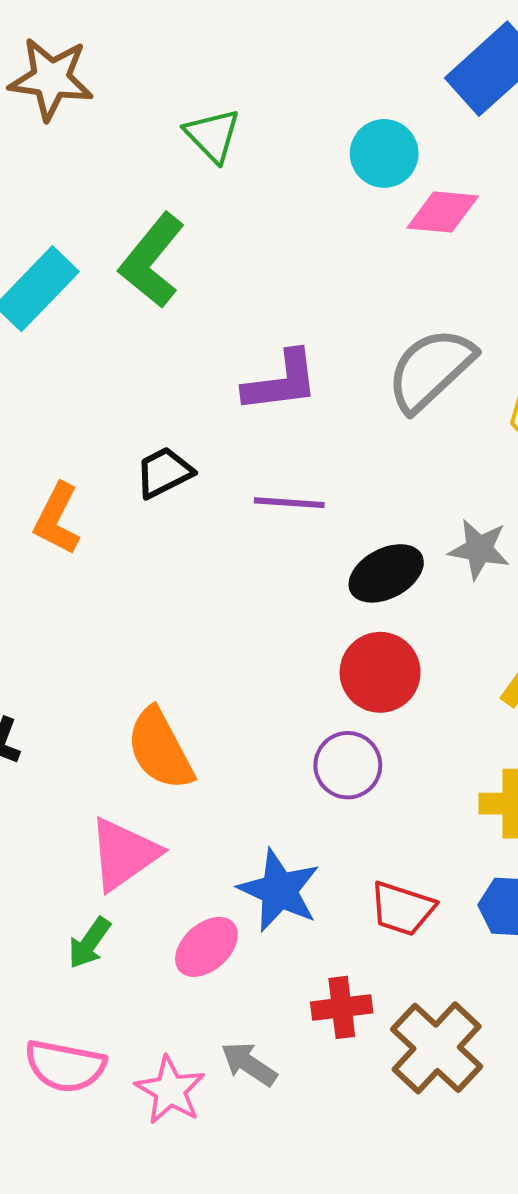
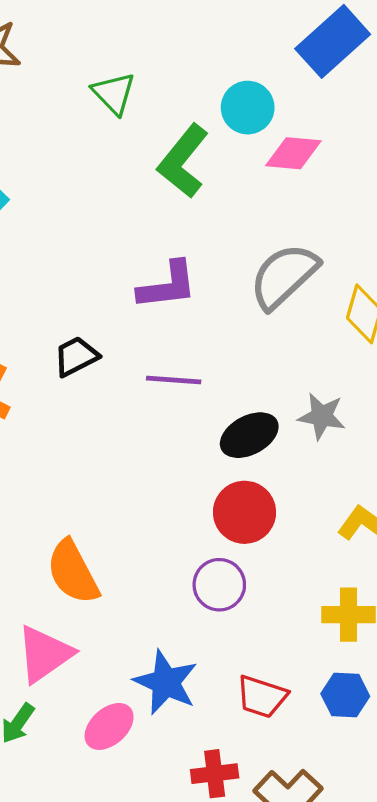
green L-shape: (152, 260) -> (183, 161), moved

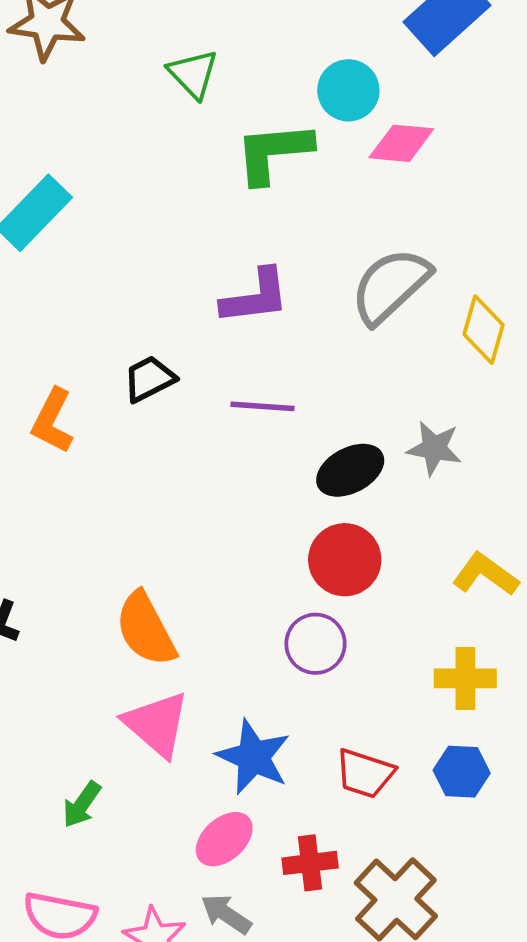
green L-shape: (183, 161) -> (274, 152), turned 46
pink triangle: (45, 654) -> (157, 724), moved, turned -44
pink ellipse: (109, 726) -> (224, 839), moved

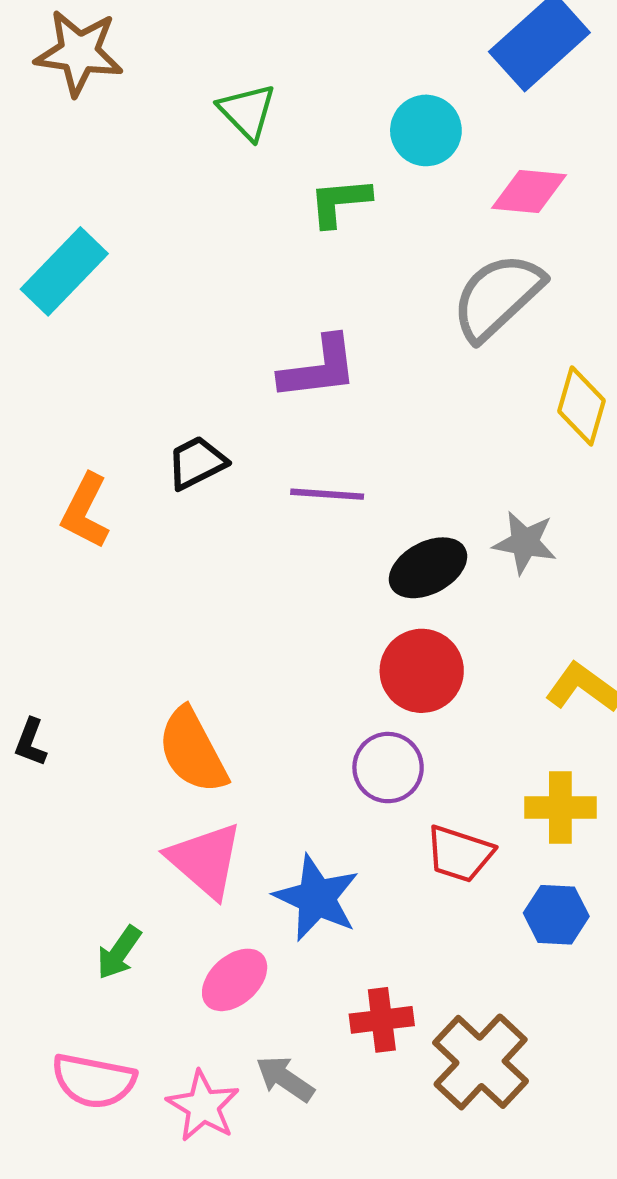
pink diamond: (401, 143) -> (529, 191), moved
green L-shape: (274, 152) -> (340, 202), size x0.7
gray semicircle: (390, 286) -> (497, 297), moved
red trapezoid: (365, 773) -> (460, 854), moved
pink ellipse: (224, 839) -> (235, 980), moved

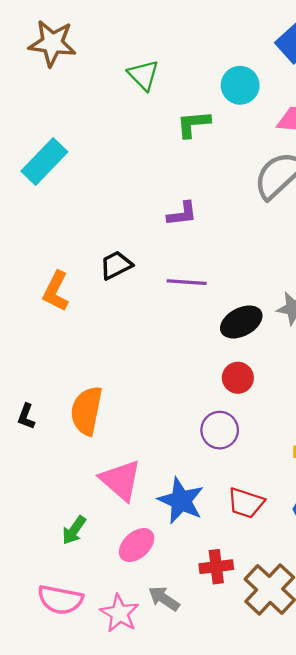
purple L-shape: (319, 368) -> (182, 214), size x0.7
red circle: (422, 671) -> (238, 378), size x0.7
orange semicircle: (193, 751) -> (86, 411), moved, turned 39
red trapezoid: (460, 854) -> (246, 503), moved

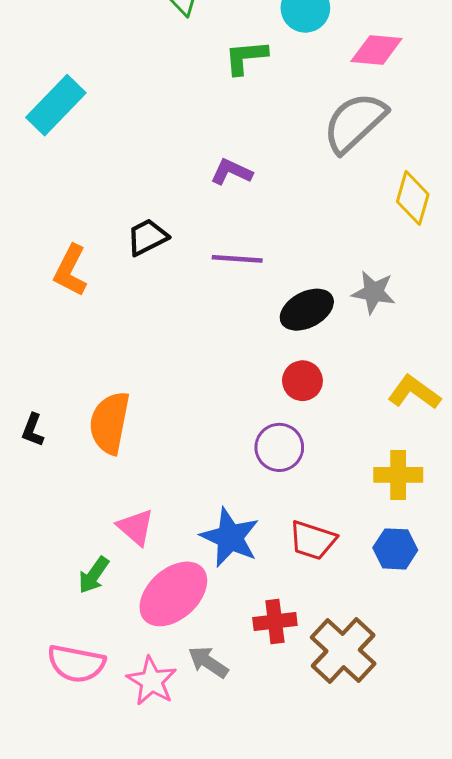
purple L-shape: (182, 214) -> (231, 172), turned -148
pink triangle: (121, 480) -> (136, 527), moved, size x0.7
pink ellipse: (137, 545) -> (173, 594), size x1.5

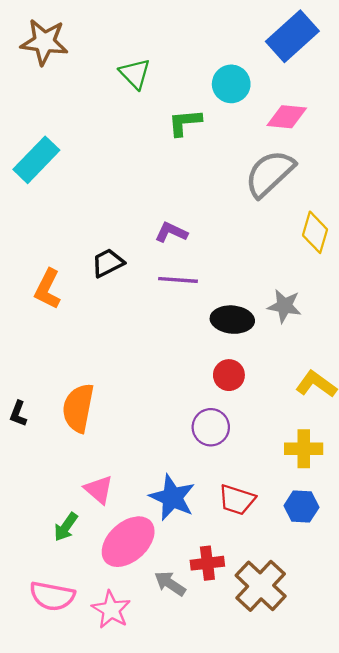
purple L-shape: (231, 172) -> (171, 232), moved
black ellipse: (307, 310) -> (232, 320), turned 33
gray arrow: (208, 662) -> (170, 584), moved

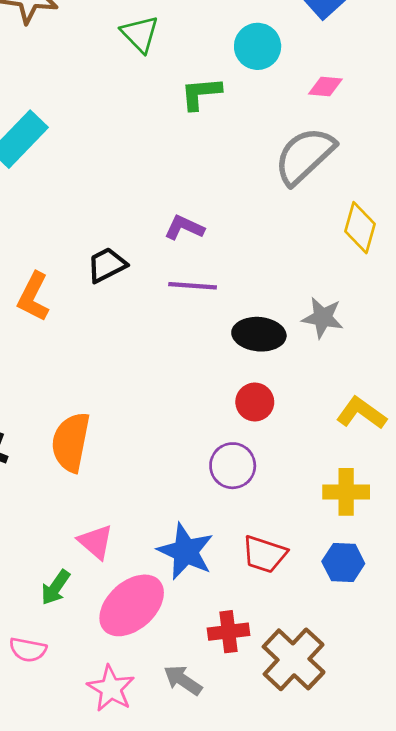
pink diamond: (287, 117) -> (325, 86), size x0.7
gray arrow: (170, 584) -> (183, 680), moved
pink semicircle: (52, 596) -> (28, 650), moved, size x0.7

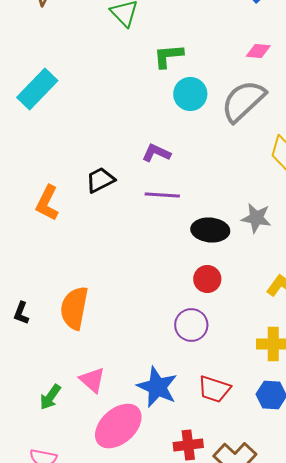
cyan circle: (258, 46) -> (190, 94), moved
green arrow: (56, 587) -> (50, 397), moved

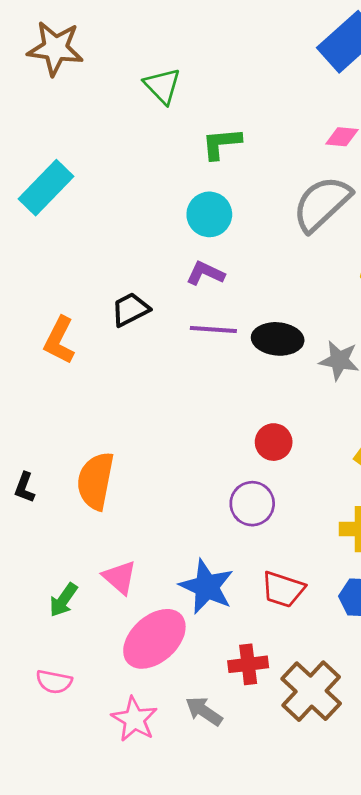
cyan circle: (190, 94) -> (209, 214), moved
black ellipse: (210, 230) -> (278, 339), moved

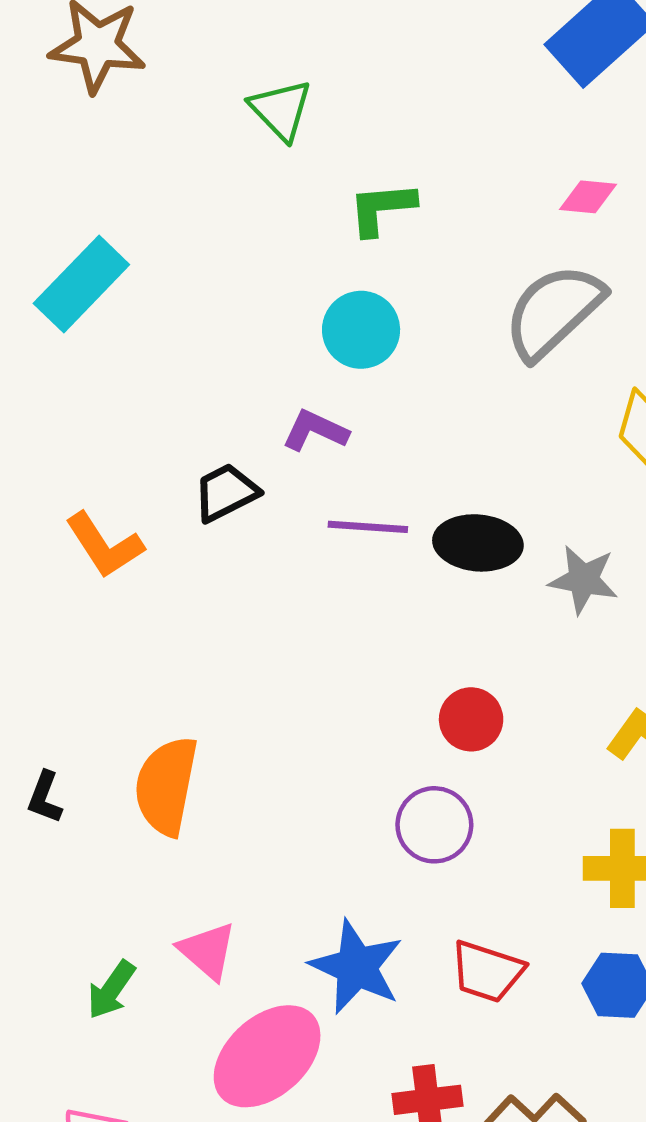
purple L-shape: (205, 273) -> (315, 431), moved
orange L-shape: (59, 340) -> (104, 545), turned -60

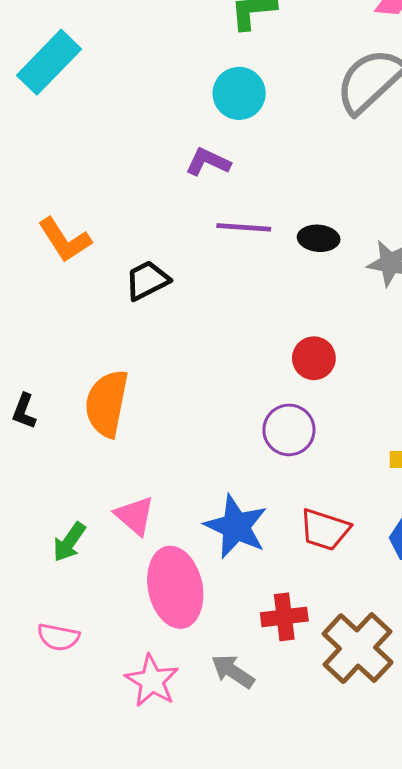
black trapezoid: (226, 492) -> (147, 280), moved
black ellipse: (478, 543) -> (319, 238), size x0.7
pink ellipse: (267, 1056) -> (175, 587), turned -60

